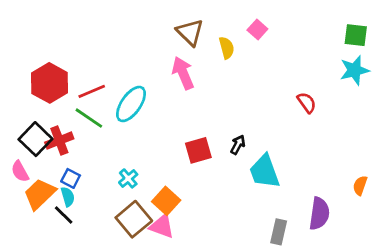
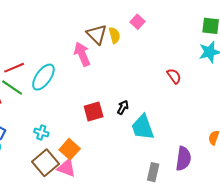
brown triangle: (190, 32) -> (97, 34), moved
cyan cross: (128, 178) -> (41, 132), turned -32

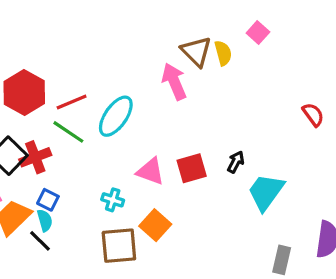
cyan trapezoid: (143, 127) -> (266, 192), turned 56
brown square: (46, 163) -> (119, 246), turned 35
pink triangle: (66, 168) -> (151, 171), moved

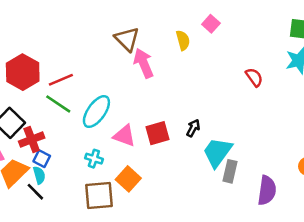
brown triangle: (196, 51) -> (127, 39), moved
red semicircle: (313, 115) -> (254, 77), moved
cyan ellipse: (116, 116) -> (96, 112), moved
red cross: (35, 157) -> (32, 140), moved
gray rectangle: (282, 260) -> (230, 171), moved

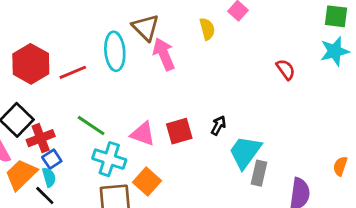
green line: (58, 104) -> (91, 125), moved
cyan ellipse: (96, 112) -> (115, 51), moved, turned -40
blue square: (42, 159) -> (52, 159), turned 30
cyan cross: (94, 159) -> (109, 159), size x1.6

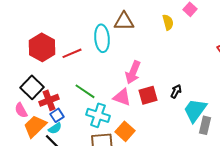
brown triangle: (146, 27) -> (124, 21), turned -45
pink arrow: (164, 54) -> (133, 72), moved, turned -135
cyan semicircle: (49, 177) -> (55, 128), turned 72

